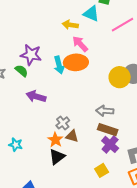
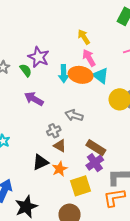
cyan triangle: (91, 14) -> (101, 76), moved
yellow arrow: (70, 25) -> (84, 37), turned 35
gray arrow: (105, 111) -> (74, 115), moved
orange star: (55, 140) -> (60, 169), moved
yellow square: (102, 170) -> (81, 186), size x1.5

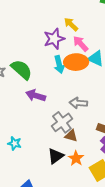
purple star: (39, 57) -> (54, 39), moved, turned -30
green semicircle: (26, 70) -> (21, 70), size x1.6
gray cross: (54, 131) -> (62, 122), size x1.5

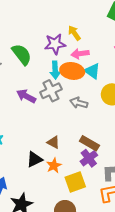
pink arrow: (81, 44) -> (80, 54), turned -66
green semicircle: (21, 70) -> (22, 54), moved
gray arrow: (78, 103) -> (79, 103), moved
gray cross: (62, 122) -> (51, 91), moved

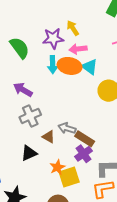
gray cross: (51, 91) -> (30, 116), moved
gray arrow: (79, 103) -> (67, 128), moved
orange star: (54, 166) -> (57, 167), moved

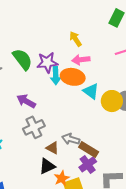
purple star: (53, 38) -> (47, 63), moved
cyan triangle: (90, 67) -> (91, 91), moved
black triangle: (29, 153) -> (47, 166), moved

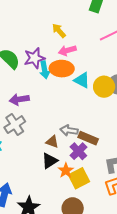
purple arrow: (26, 101) -> (19, 99), turned -30
gray cross: (34, 127) -> (15, 125), moved
purple cross: (88, 164) -> (78, 151), moved

